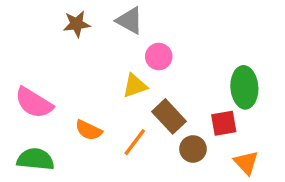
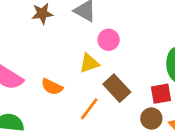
orange semicircle: (89, 130) -> (52, 87), moved
brown circle: (193, 149) -> (151, 119), moved

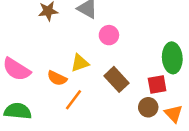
yellow triangle: (89, 63) -> (80, 63), moved
orange line: (89, 109) -> (73, 100), moved

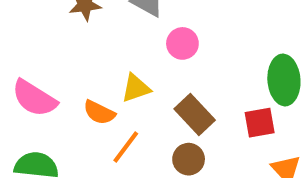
brown circle: (148, 107) -> (189, 159), moved

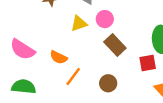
yellow triangle: (136, 88) -> (79, 24), moved
brown rectangle: (195, 114) -> (115, 45), moved

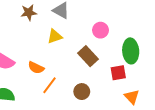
pink circle: (105, 19) -> (101, 30), moved

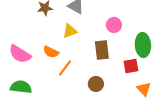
brown rectangle: (88, 56) -> (102, 50), turned 36
orange semicircle: (36, 68) -> (51, 52), moved
orange line: (50, 85) -> (65, 68), moved

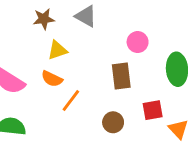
yellow triangle: (70, 31) -> (57, 50), moved
red square: (131, 66) -> (153, 110), moved

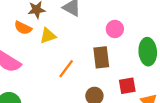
orange semicircle: (52, 79) -> (23, 28), moved
orange line: (71, 101) -> (66, 69), moved

